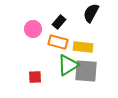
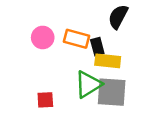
black rectangle: (59, 22) -> (97, 47), moved, turned -56
orange rectangle: (58, 42) -> (76, 39), moved

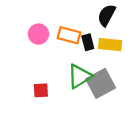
yellow rectangle: (108, 61) -> (110, 45), moved
gray square: (112, 92) -> (101, 83), turned -32

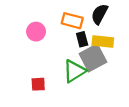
orange rectangle: (69, 35) -> (72, 21), moved
gray square: (101, 83) -> (93, 58), moved

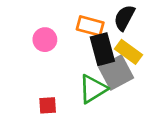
black rectangle: (82, 39) -> (102, 49), size x1.6
yellow rectangle: (103, 41) -> (128, 52), turned 30

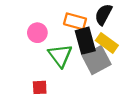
green triangle: (93, 89) -> (60, 56), moved, turned -35

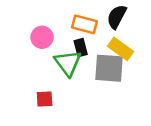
black rectangle: (85, 41) -> (81, 48), moved, size x0.6
gray square: (97, 60) -> (109, 68), turned 32

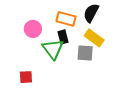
gray square: (109, 68) -> (85, 53), size x0.7
red square: (45, 99) -> (26, 77), moved

